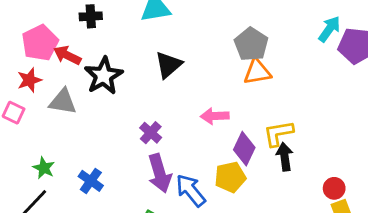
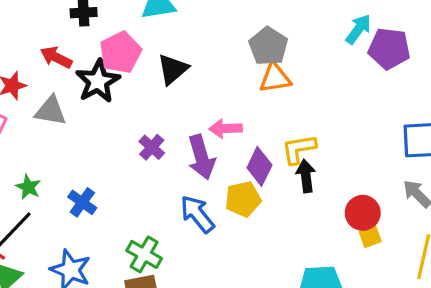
pink pentagon: (40, 43) -> (120, 52), moved
purple arrow: (160, 173) -> (201, 157), moved
red circle: (334, 188) -> (363, 213), size x1.4

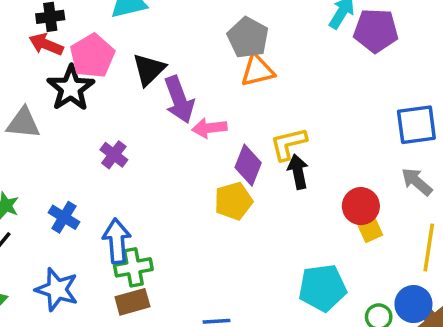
red arrow: (56, 57) -> (46, 44), moved
purple cross: (152, 147) -> (114, 155), moved
purple arrow: (201, 157) -> (179, 100), moved
blue arrow: (197, 214) -> (117, 241), moved, turned 39
green cross: (144, 254) -> (133, 267), turned -36

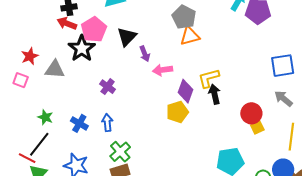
purple arrow: (179, 100) -> (145, 54), size x0.6
blue arrow: (117, 241) -> (107, 123), moved, size x0.7
green cross: (133, 267) -> (120, 152), turned -30

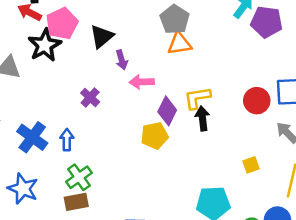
purple cross: (108, 87) -> (90, 97), moved
red circle: (251, 113) -> (257, 101), moved
blue cross: (79, 123) -> (32, 137), size x1.4

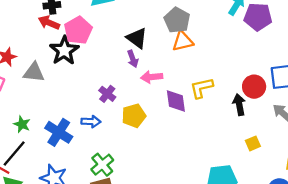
black triangle: (102, 36) -> (137, 38), moved, turned -40
purple diamond: (167, 111) -> (176, 101), turned -30
black arrow: (202, 118) -> (239, 105), moved
yellow pentagon: (154, 136) -> (134, 116), moved
blue arrow: (67, 140) -> (91, 122), moved, turned 96

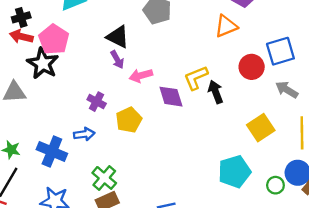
orange triangle: (183, 41) -> (226, 26), moved
black arrow: (239, 105) -> (216, 92), moved
yellow square: (253, 143) -> (261, 128), size x1.6

